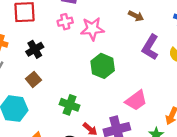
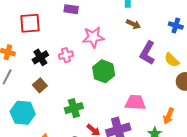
pink cross: (65, 22) -> (66, 55), moved
pink trapezoid: (136, 100) -> (135, 102), turned -140
green cross: (70, 105) -> (74, 108), turned -36

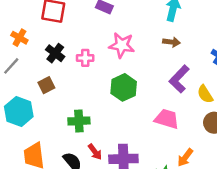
brown arrow: (133, 24) -> (171, 42), turned -32
black cross: (40, 57) -> (55, 53), turned -35
pink trapezoid: (135, 102) -> (167, 119), moved

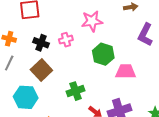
brown square: (46, 85) -> (41, 70), size x1.5
pink trapezoid: (167, 119) -> (126, 72), moved

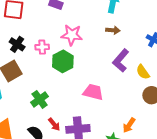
green hexagon: (103, 54) -> (63, 61), moved
green cross: (75, 91) -> (40, 99), turned -30

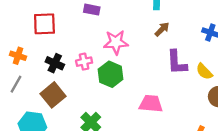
brown arrow: (113, 30) -> (162, 29), turned -40
purple L-shape: (121, 60) -> (177, 62), turned -35

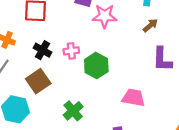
pink star: (116, 42) -> (105, 16), moved

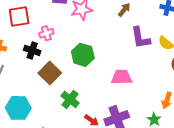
pink cross: (71, 51) -> (46, 33), moved
brown square: (38, 81) -> (50, 73), moved

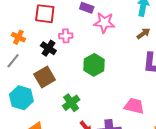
brown square: (50, 73) -> (45, 77), moved
pink trapezoid: (122, 77) -> (134, 106), moved

